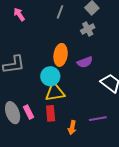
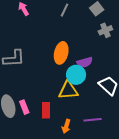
gray cross: (88, 29) -> (105, 30), moved
cyan circle: (50, 76) -> (76, 75), moved
yellow triangle: (55, 92) -> (68, 90), moved

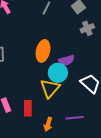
yellow triangle: (68, 90) -> (50, 88), turned -45

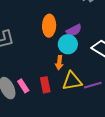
yellow triangle: (50, 88) -> (72, 81), moved, turned 50
orange arrow: (48, 124) -> (59, 63), moved

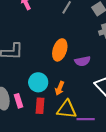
cyan circle: (68, 44) -> (38, 82), moved

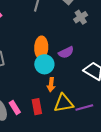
cyan circle: (38, 82) -> (44, 64), moved

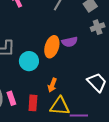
purple semicircle: (66, 52) -> (70, 42), moved
cyan circle: (44, 64) -> (29, 61), moved

